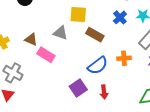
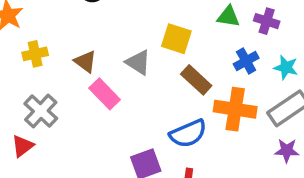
orange cross: (124, 58) -> (235, 109), moved, size x1.6

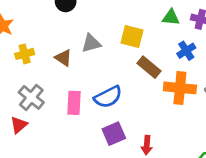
gray triangle: (138, 62) -> (91, 43), moved, turned -45
pink rectangle: (105, 94) -> (74, 103), moved, turned 50
blue semicircle: (188, 134) -> (108, 97), moved

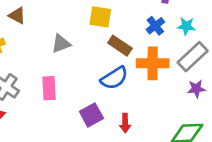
gray triangle: (91, 43) -> (61, 44), moved
brown triangle: (63, 58) -> (17, 16), moved
blue semicircle: (108, 97) -> (114, 78), moved

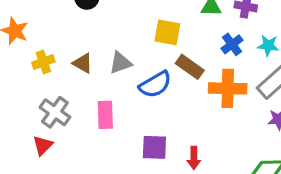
brown triangle: (17, 16) -> (83, 63), moved
blue semicircle: (114, 78) -> (155, 84), moved
purple square: (91, 115) -> (154, 147), turned 30

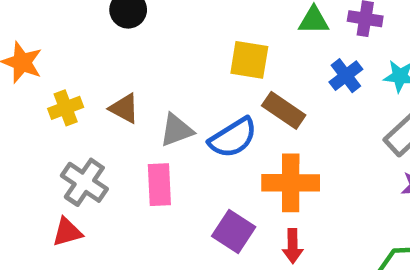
gray triangle: (120, 63) -> (176, 130), moved
orange cross: (228, 88) -> (291, 183), moved
red triangle: (43, 145) -> (67, 232), turned 30
purple square: (154, 147) -> (234, 232), turned 32

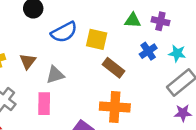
brown triangle: (124, 108) -> (28, 61), turned 36
blue semicircle: (233, 138) -> (64, 32), moved

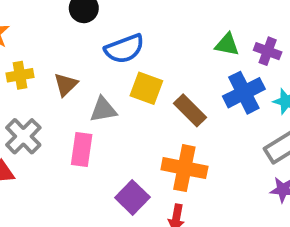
yellow square: (97, 39) -> (146, 88), moved
blue cross: (148, 51) -> (244, 93), size x1.5

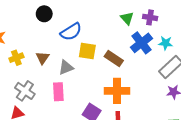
green triangle: (227, 45) -> (127, 18), turned 48

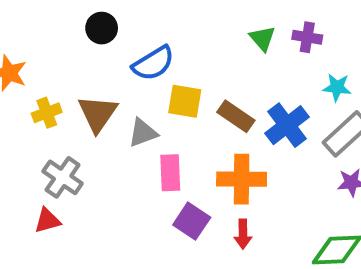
blue cross: (141, 43) -> (287, 125), moved
brown triangle: (43, 58) -> (98, 114), size x1.5
pink rectangle: (58, 92) -> (170, 173), moved

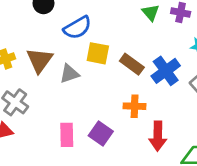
pink rectangle: (170, 173) -> (67, 135), moved
orange cross: (242, 179) -> (135, 106), size x0.7
red arrow: (243, 234) -> (158, 136), moved, size x1.5

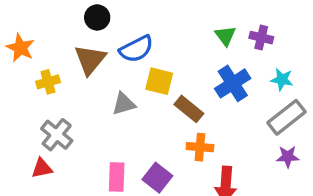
brown triangle: (40, 60) -> (90, 60), moved
brown rectangle: (132, 64) -> (189, 109), moved
blue cross: (166, 71) -> (233, 83), moved

